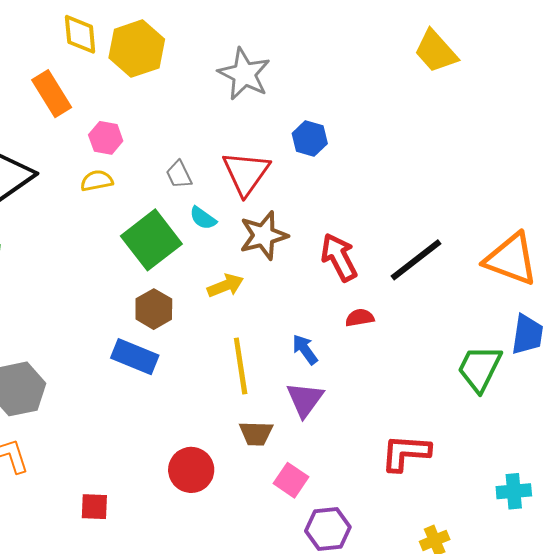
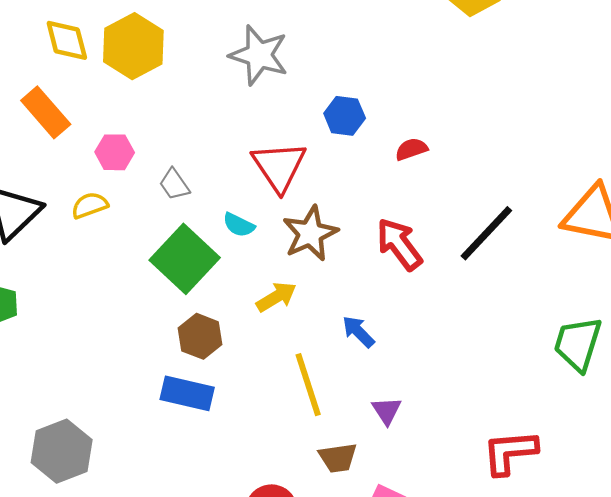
gray trapezoid: (179, 175) -> (174, 184), moved
yellow semicircle: (97, 181) -> (90, 205), moved
red semicircle: (360, 318) -> (411, 149), moved
blue arrow: (305, 349) -> (358, 332), moved
purple triangle: (305, 399) -> (387, 411), size x0.7

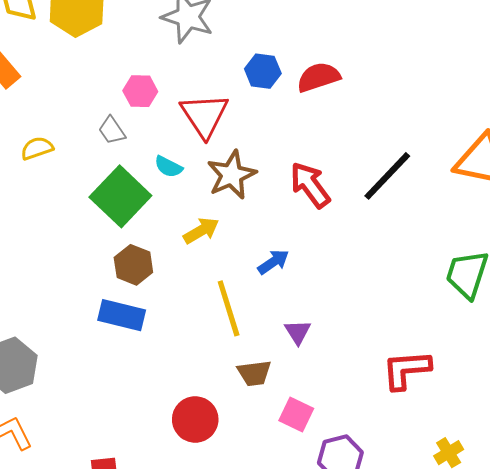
red semicircle: (411, 149) -> (318, 77), moved, size x1.5
pink hexagon: (115, 152) -> (140, 91), moved
blue arrow: (358, 332) -> (273, 262), turned 100

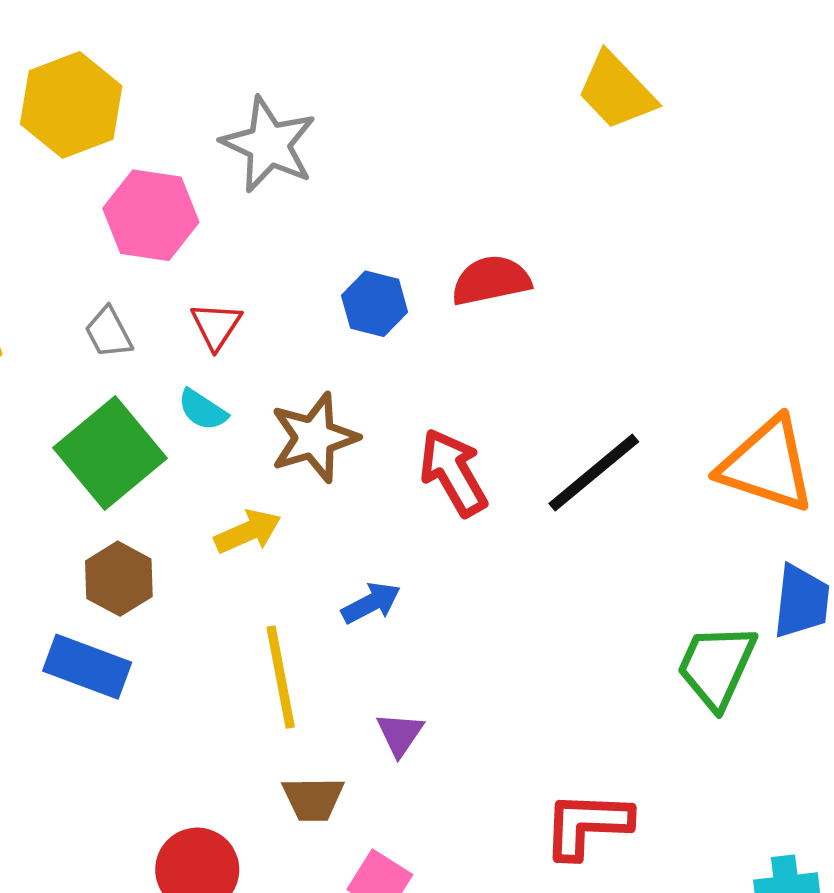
blue hexagon: (263, 71) -> (375, 304), moved
pink hexagon: (140, 91) -> (151, 215), moved, size x1.5
red triangle: (204, 115) -> (216, 326), moved, size x0.6

